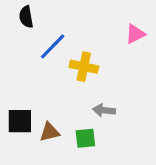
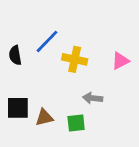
black semicircle: (26, 17) -> (15, 55), moved
pink triangle: (135, 34) -> (120, 61), moved

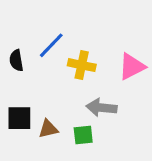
pink triangle: (120, 61) -> (132, 67), size x1.4
gray arrow: (93, 98) -> (101, 108), size x1.4

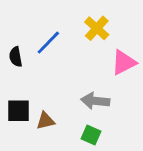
yellow cross: (82, 65) -> (97, 28), moved, turned 30
green square: (83, 135) -> (91, 135), moved, turned 30

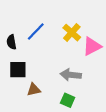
yellow cross: (97, 28) -> (72, 33), moved
black square: (18, 111) -> (18, 70), moved

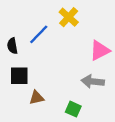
yellow cross: (72, 33) -> (69, 17), moved
gray arrow: (71, 75) -> (93, 81), moved

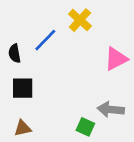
gray arrow: (93, 81) -> (111, 109), moved
brown triangle: (37, 98) -> (23, 128), moved

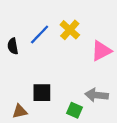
yellow cross: (80, 20) -> (70, 30), moved
black square: (23, 88) -> (42, 93), moved

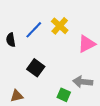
black square: (42, 93) -> (36, 68), moved, turned 36

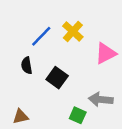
black semicircle: (11, 40) -> (27, 65), moved
black square: (36, 68) -> (57, 78), moved

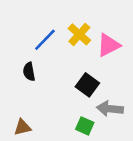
pink triangle: (106, 53) -> (109, 45), moved
black square: (57, 78) -> (87, 85), moved

